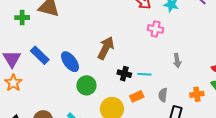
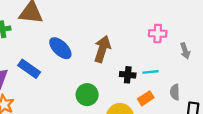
pink cross: (156, 29) -> (158, 34), moved
blue ellipse: (70, 62) -> (60, 48), moved

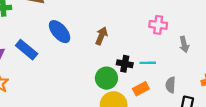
brown arrow: (102, 49) -> (101, 36), size x0.7
green circle: (87, 95) -> (106, 78), moved

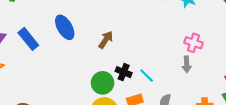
pink cross: (158, 25) -> (194, 43), moved
cyan line: (148, 63) -> (147, 76), turned 35

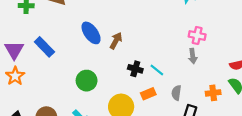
blue ellipse: (65, 27) -> (91, 33), moved
green circle: (103, 83) -> (87, 81), moved

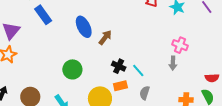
blue rectangle: (44, 47) -> (43, 15), moved
gray semicircle: (176, 93) -> (145, 93), moved
orange rectangle: (148, 94) -> (120, 86), moved

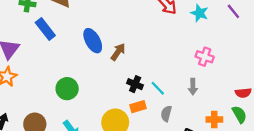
gray arrow: (173, 63) -> (193, 87), moved
green circle: (72, 69) -> (67, 89), moved

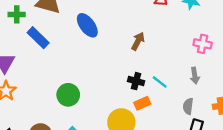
blue ellipse: (93, 41) -> (87, 25), moved
brown arrow: (118, 52) -> (138, 41), moved
gray semicircle: (166, 114) -> (188, 106), moved

